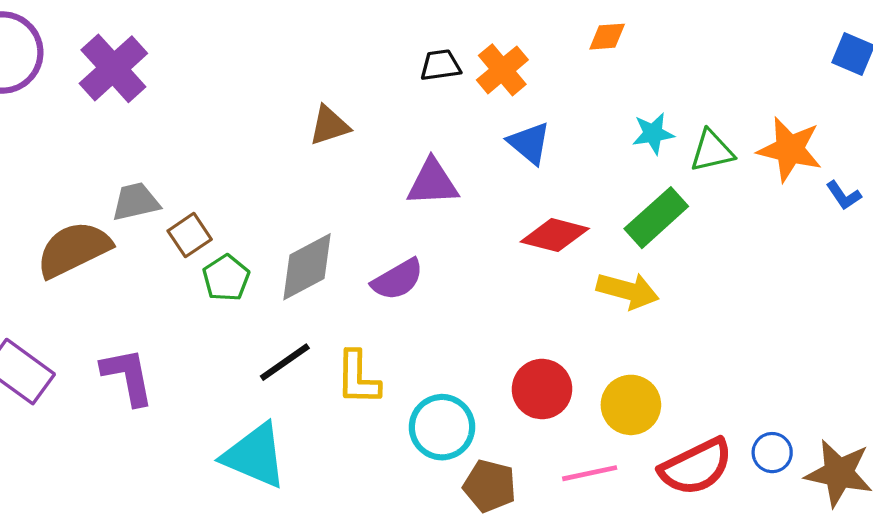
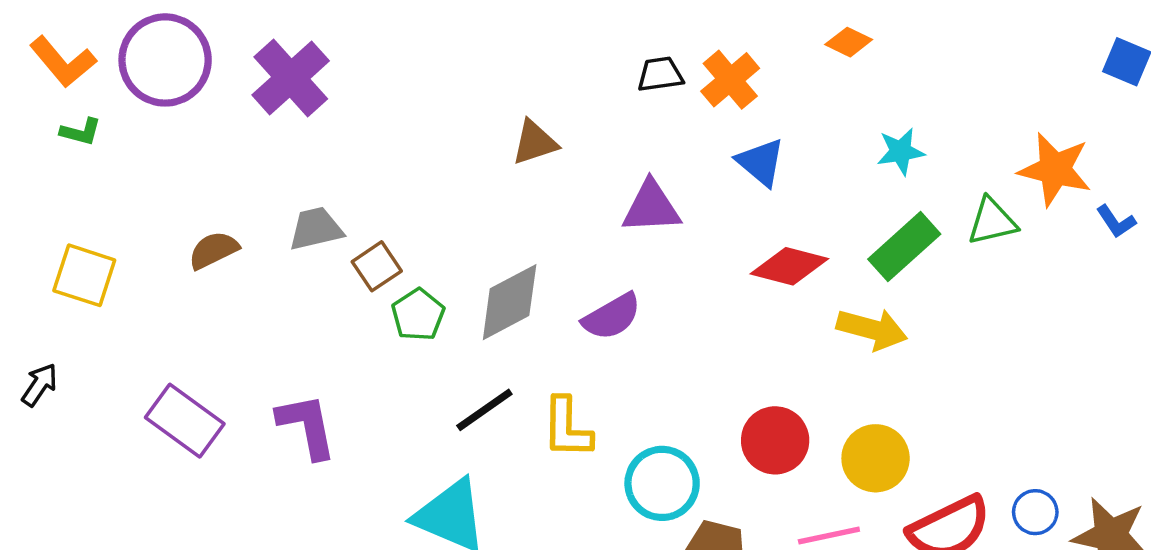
orange diamond: (607, 37) -> (849, 42), turned 30
green triangle: (712, 151) -> (992, 221), moved
brown semicircle: (74, 249) -> (214, 250), moved, size x0.6

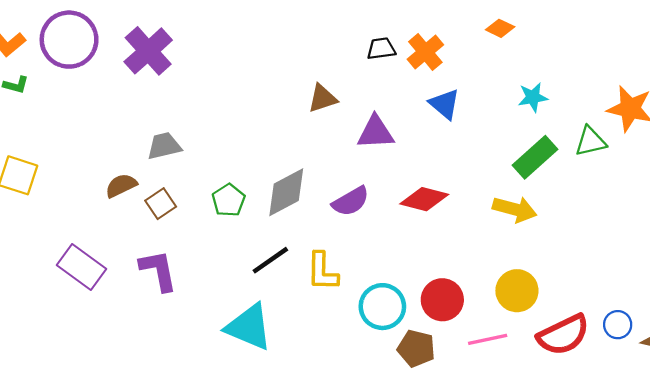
brown triangle: (535, 143) -> (322, 98), moved
brown semicircle: (214, 250) -> (121, 186), moved
brown square: (377, 266) -> (161, 204), moved
red diamond: (789, 266) -> (424, 199), moved
red circle: (775, 440) -> (442, 300), moved

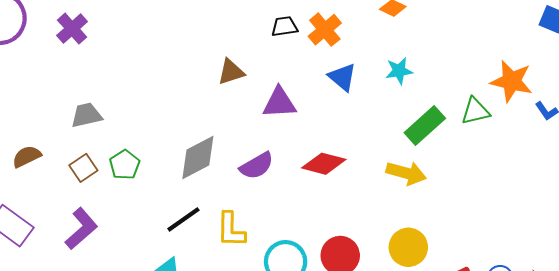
purple cross: (148, 51) -> (72, 29), size x0.7
cyan star: (533, 97) -> (399, 71), moved
brown semicircle: (121, 186) -> (27, 156), moved
green pentagon: (229, 200) -> (125, 165), moved
purple L-shape: (158, 270) -> (81, 229), turned 60

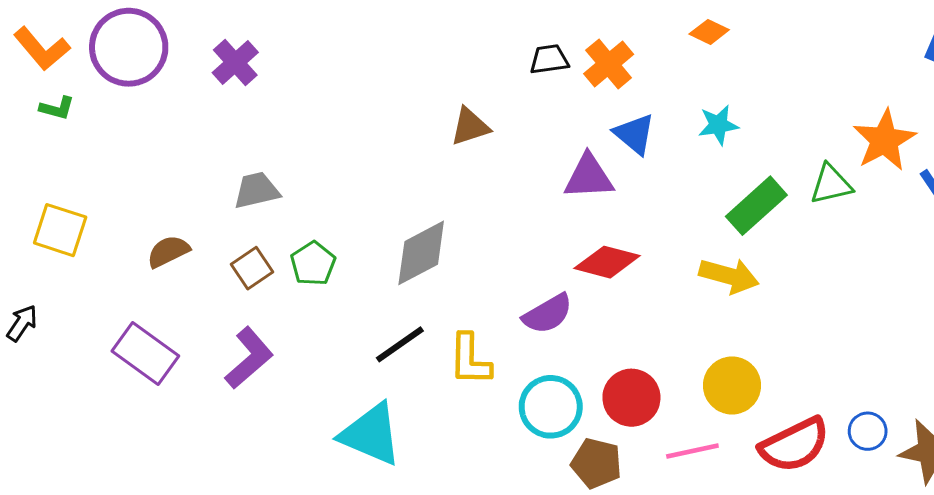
orange star: (511, 81) -> (884, 140), turned 30
purple triangle: (279, 103) -> (589, 177), moved
purple semicircle: (257, 166) -> (548, 314), moved

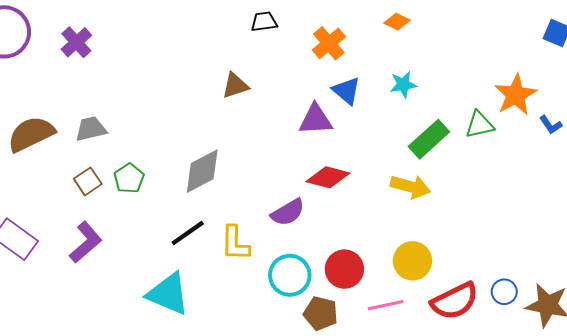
black trapezoid: (549, 59) -> (264, 22), moved
brown semicircle: (168, 251) -> (31, 134), moved, size x1.6

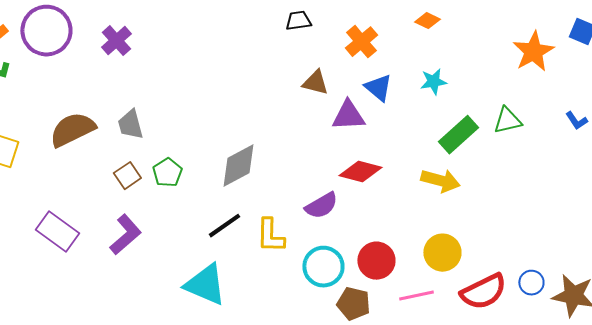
brown triangle: (235, 86) -> (315, 83), moved, turned 32
orange star: (516, 95) -> (533, 52), moved
gray trapezoid: (91, 129) -> (130, 125), turned -92

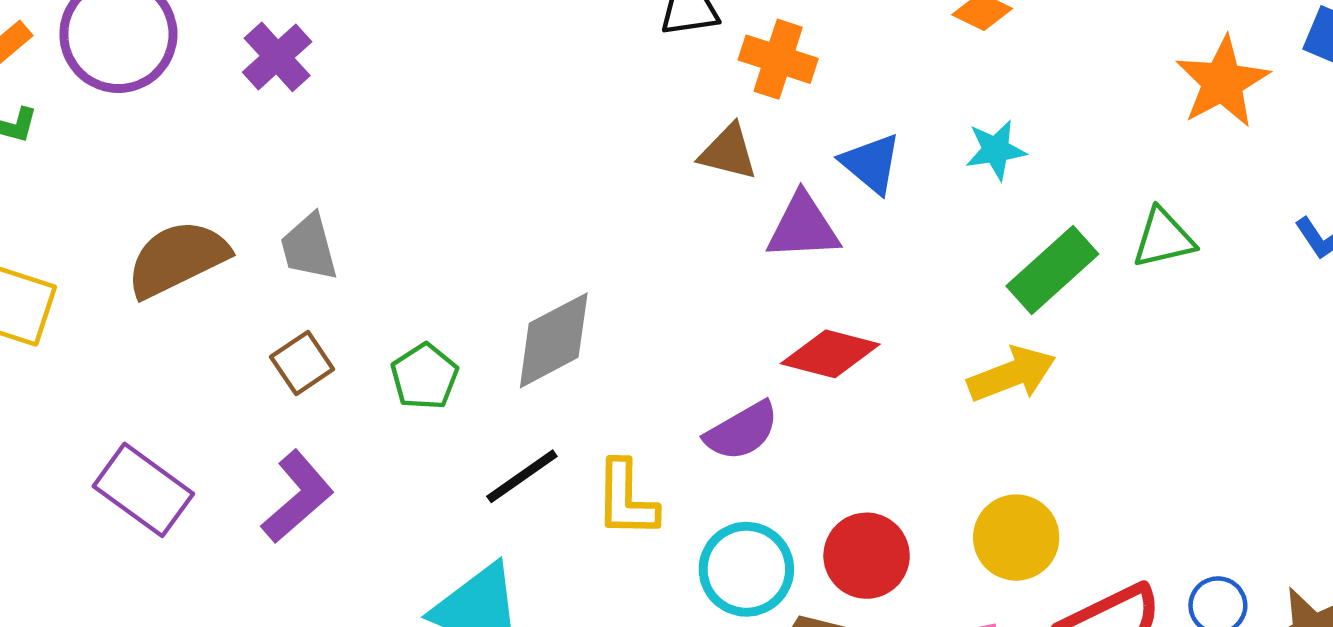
orange cross: (361, 42) -> (778, 59), moved, turned -32
green pentagon: (167, 173) -> (424, 377), moved
yellow arrow: (440, 181) -> (1012, 374), turned -36

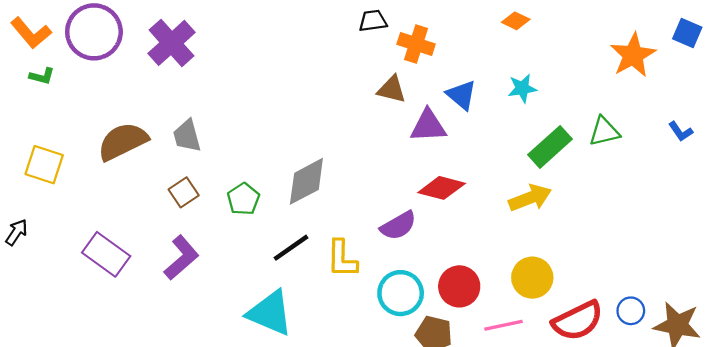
purple cross: (277, 57) -> (171, 43), size x1.4

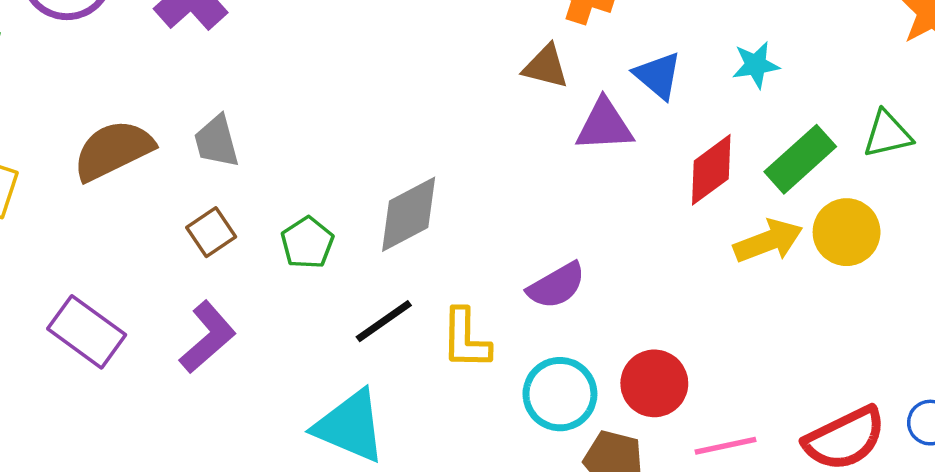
red diamond: (442, 188) -> (711, 170), moved, turned -51
yellow circle: (532, 278) -> (847, 232), moved

